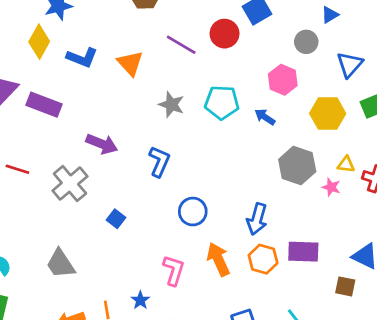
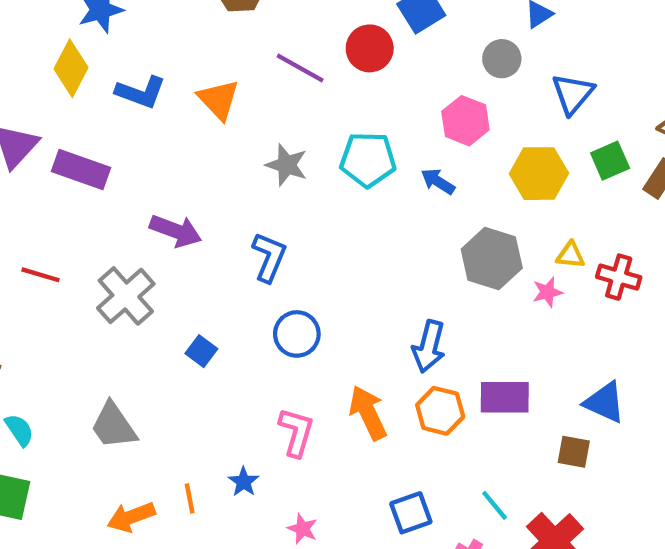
pink star: (331, 187) -> (547, 292), turned -30
blue circle: (193, 212) -> (297, 334), moved

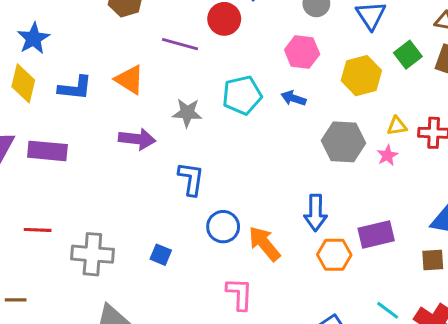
purple arrow: (176, 231) -> (137, 139), moved
gray cross: (126, 296) -> (92, 254), moved, turned -30
orange arrow: (368, 413) -> (264, 244), moved

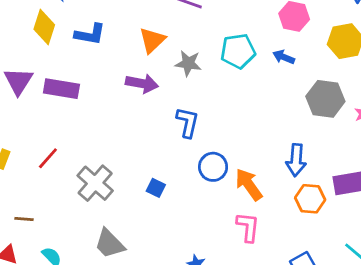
orange triangle: (130, 80) -> (152, 40), moved, turned 40
red line: (38, 230) -> (48, 158), turned -55
gray cross: (92, 254) -> (95, 183), turned 33
pink L-shape: (239, 294) -> (248, 227), moved

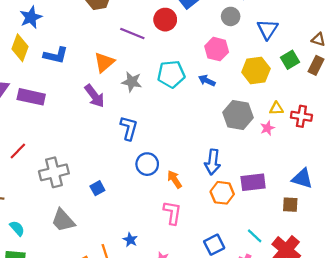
purple arrow: (142, 83) -> (95, 96), turned 40
gray cross: (95, 183) -> (54, 172), turned 32
orange arrow: (249, 185) -> (175, 179), size x0.7
blue square: (156, 188) -> (97, 188), moved, turned 32

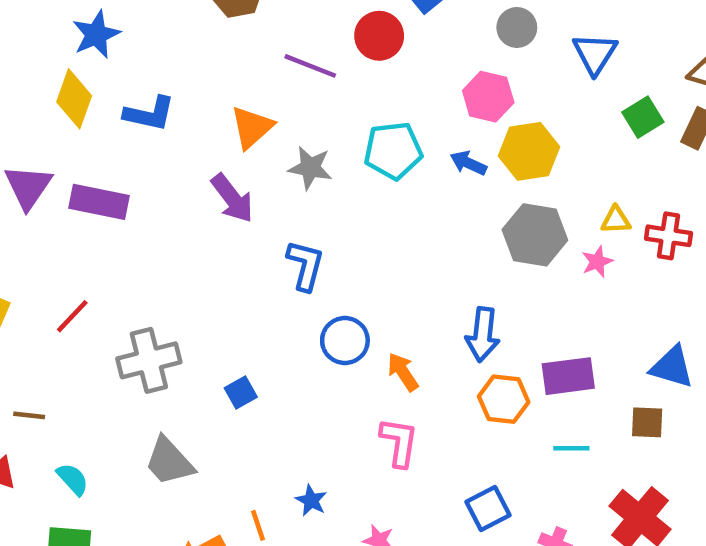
yellow hexagon: (256, 70) -> (529, 151), moved
cyan line: (255, 236) -> (571, 448), moved, turned -42

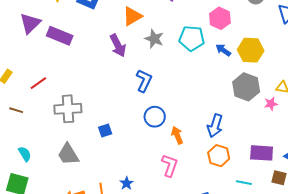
pink hexagon: (488, 97) -> (220, 18), moved
purple rectangle: (568, 376) -> (262, 153), moved
brown line: (29, 415) -> (16, 110), moved

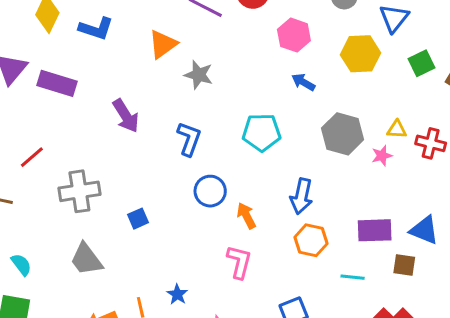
cyan pentagon: (192, 38) -> (261, 132), moved
purple arrow: (118, 45) -> (126, 116), moved
yellow hexagon: (251, 50) -> (361, 54), moved

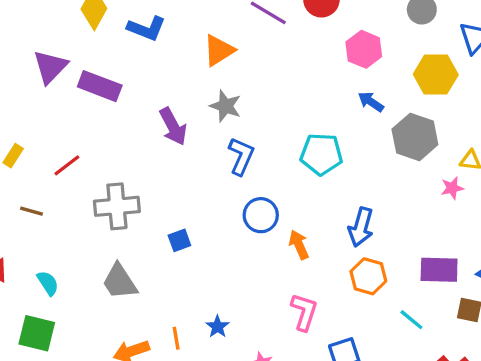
gray star: (199, 75) -> (225, 106), moved
gray hexagon: (343, 134) -> (415, 137), moved
pink L-shape: (239, 262) -> (304, 312), moved
cyan line: (353, 277) -> (411, 320), turned 30

